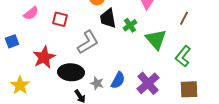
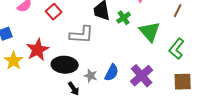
red square: (60, 19) -> (54, 12), turned 35
gray L-shape: (88, 42) -> (82, 35), turned 35
yellow star: (20, 85) -> (14, 61), moved

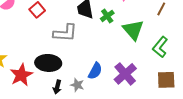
red star: (38, 50) -> (21, 75), moved
gray star: (91, 76) -> (77, 85), moved
black arrow: (74, 89) -> (57, 87), turned 48

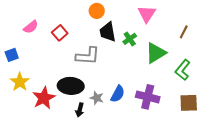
green triangle: (133, 30) -> (156, 53), turned 40
purple cross: (125, 74) -> (148, 97), turned -35
gray star: (77, 85) -> (97, 98), moved

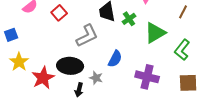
gray L-shape: (88, 56) -> (87, 36), turned -30
blue semicircle: (118, 94) -> (115, 59), moved

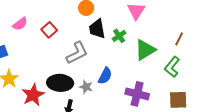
brown line: (183, 12) -> (179, 39), moved
gray star: (96, 78) -> (86, 87), moved

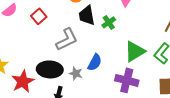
green triangle: (145, 50) -> (135, 51), moved

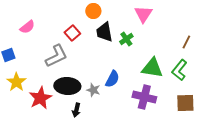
red square: (39, 16) -> (72, 33), moved
gray L-shape: (67, 39) -> (56, 56), moved
green triangle: (135, 51) -> (152, 68), turned 40

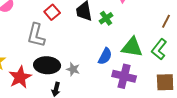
gray L-shape: (56, 56) -> (36, 35), turned 130
blue semicircle: (112, 79) -> (105, 56), moved

